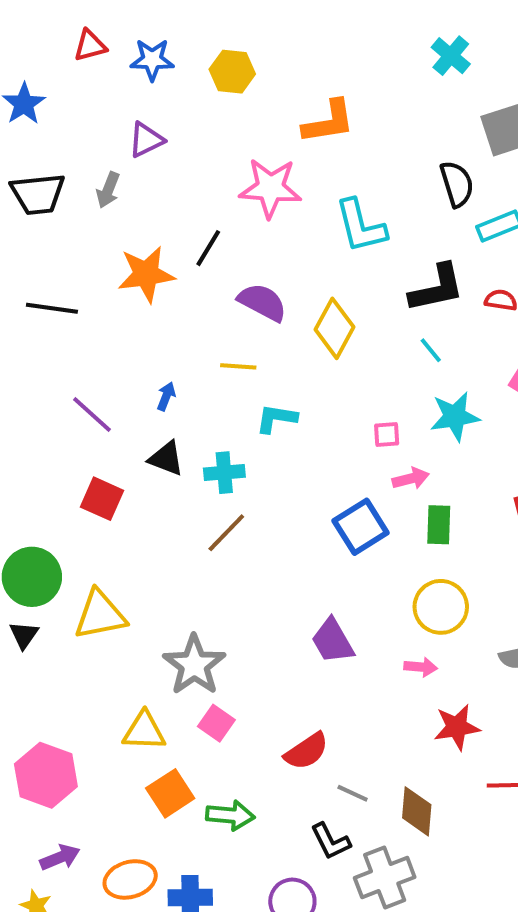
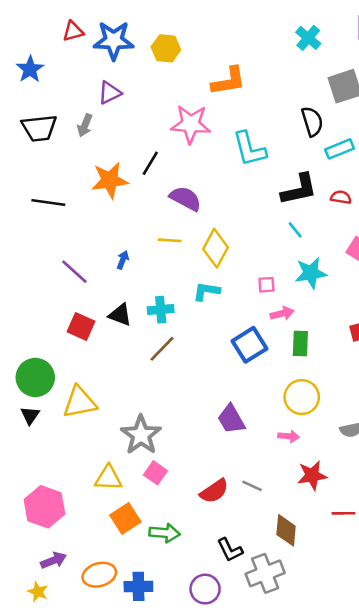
blue star: (152, 60) -> (114, 40), size x1.4
yellow diamond: (335, 328) -> (216, 248), moved
cyan L-shape: (276, 418) -> (206, 291), moved
black triangle: (166, 459) -> (120, 315), moved
gray line: (353, 793) -> (252, 486), moved

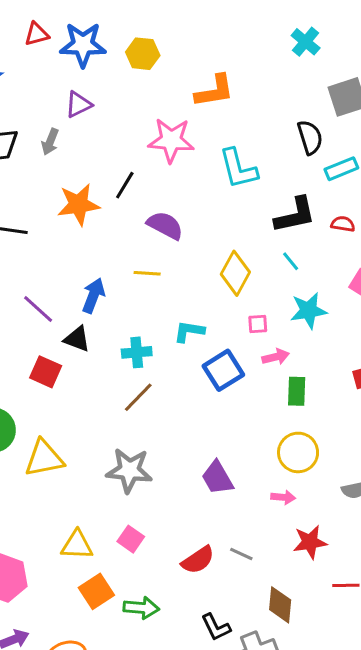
yellow diamond: (216, 248) -> (235, 273), moved
blue arrow: (123, 260) -> (93, 296), size x1.6
black triangle: (120, 315) -> (77, 339), moved
blue square: (249, 345) -> (223, 370), moved
gray star: (141, 435) -> (129, 470), moved, turned -30

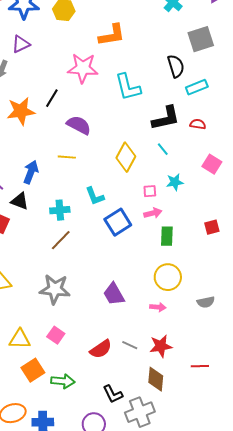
cyan star: (309, 311) -> (175, 182), size x0.7
pink square: (258, 324) -> (150, 191), moved
cyan L-shape: (189, 331) -> (95, 196), turned -120
red star: (310, 542) -> (161, 346), moved

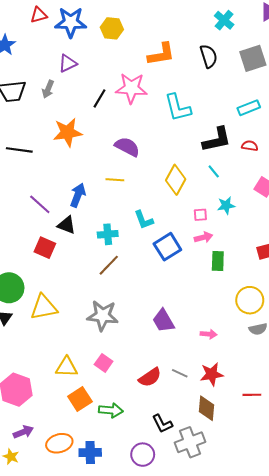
black semicircle: (176, 66) -> (209, 56), moved
black line: (52, 98) -> (99, 98), moved
yellow circle: (168, 277) -> (250, 300), moved

